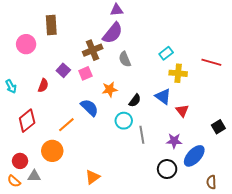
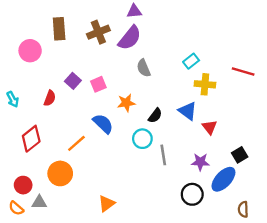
brown cross: (93, 50) -> (98, 32), moved
black square: (218, 127) -> (240, 155), moved

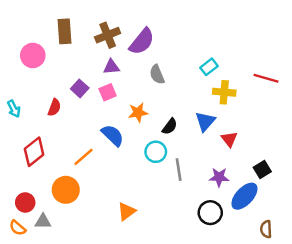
purple triangle: (134, 11) -> (111, 67), moved
blue triangle: (188, 111) -> (205, 121), turned 36
orange triangle: (107, 204) -> (127, 211), moved

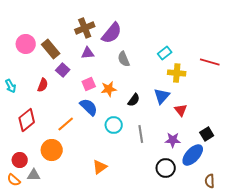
brown rectangle: (64, 31) -> (51, 49), moved, turned -36
pink square: (108, 92) -> (89, 84), moved
cyan circle: (156, 152) -> (114, 125), moved

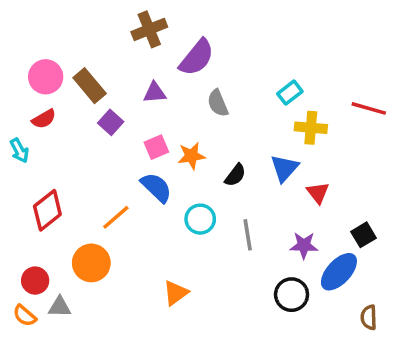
brown cross: (85, 28) -> (149, 29), moved
red semicircle: (43, 85) -> (44, 119), moved, turned 40

